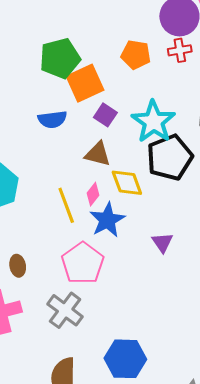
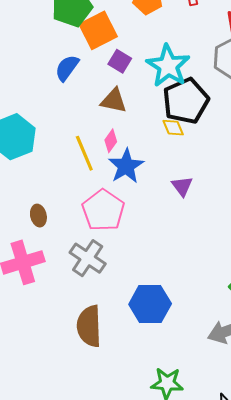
blue semicircle: (52, 119) -> (67, 68), turned 136
yellow diamond: (127, 183) -> (173, 128), moved, size x0.7

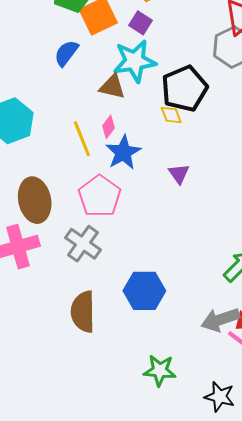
purple square: (120, 61) -> (140, 23), moved
cyan star: (168, 66) -> (135, 61), moved, turned 30
brown ellipse: (38, 216) -> (35, 200), size x2.0

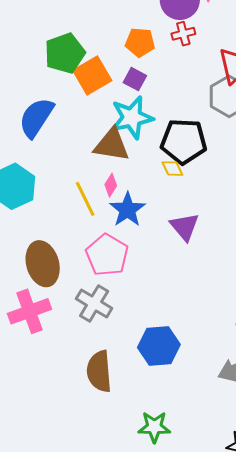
blue semicircle: (66, 53) -> (36, 118), moved, size x1.5
brown triangle: (112, 87) -> (112, 145), size x1.4
black pentagon: (184, 89) -> (184, 141), turned 30
purple triangle: (179, 174) -> (185, 227), size x1.4
green star: (160, 370) -> (154, 427), moved

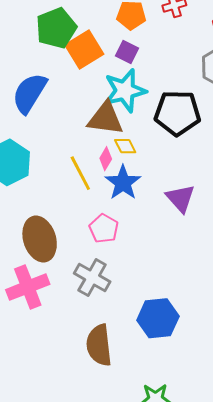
yellow diamond: (172, 169) -> (125, 146), moved
pink pentagon: (107, 255) -> (104, 229), size x0.7

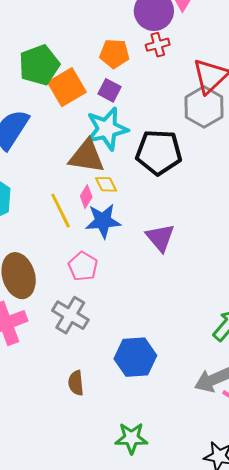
blue star: (123, 183) -> (103, 221), turned 30
brown semicircle: (99, 345) -> (76, 383), size x0.6

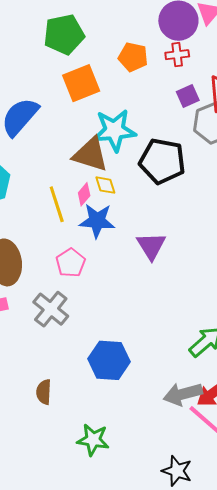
green pentagon: (39, 65) -> (64, 34), moved
purple square: (109, 90) -> (188, 96), moved, turned 30
brown semicircle: (76, 383) -> (44, 392), moved

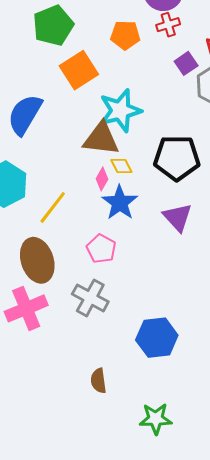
black pentagon: (162, 161) -> (177, 158), moved
yellow line: (57, 204) -> (53, 207), moved, turned 66
blue star: (97, 221) -> (120, 203), turned -30

